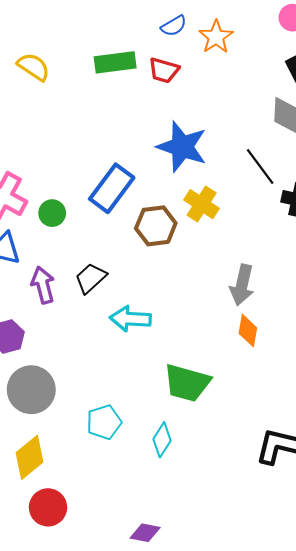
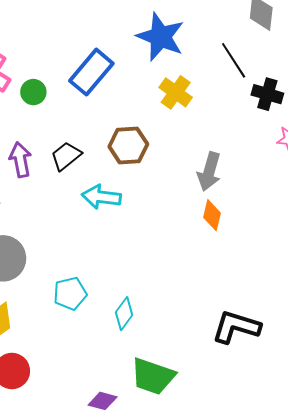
brown hexagon: (156, 226) -> (128, 145), moved
green trapezoid: (187, 383) -> (153, 376), moved

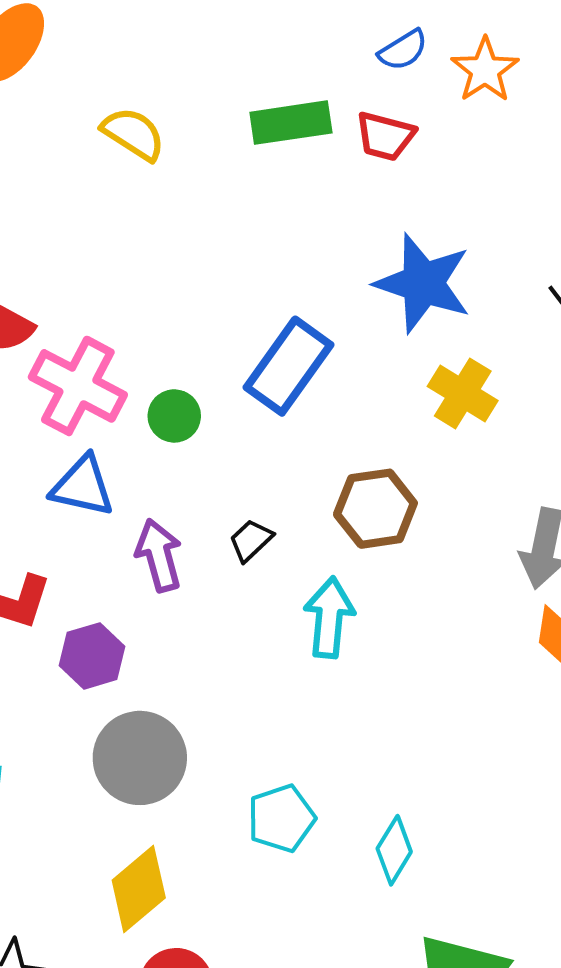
black trapezoid: (66, 156) -> (251, 540), size x0.7
cyan arrow: (101, 197) -> (329, 617), turned 93

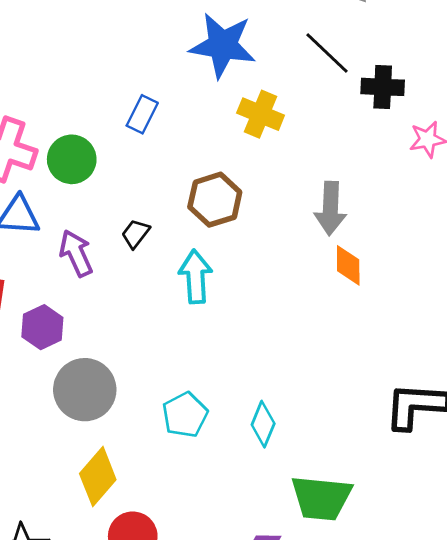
blue rectangle: (289, 366) -> (142, 114), size x0.6
green circle: (174, 416) -> (72, 159), size x1.4

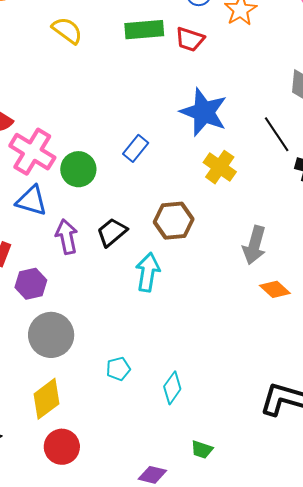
black trapezoid: (136, 234) -> (112, 232), size x1.4
orange diamond: (348, 265) -> (275, 289), moved, turned -60
cyan pentagon: (185, 415) -> (118, 369), size x0.7
green trapezoid: (321, 498) -> (202, 450), size x0.5

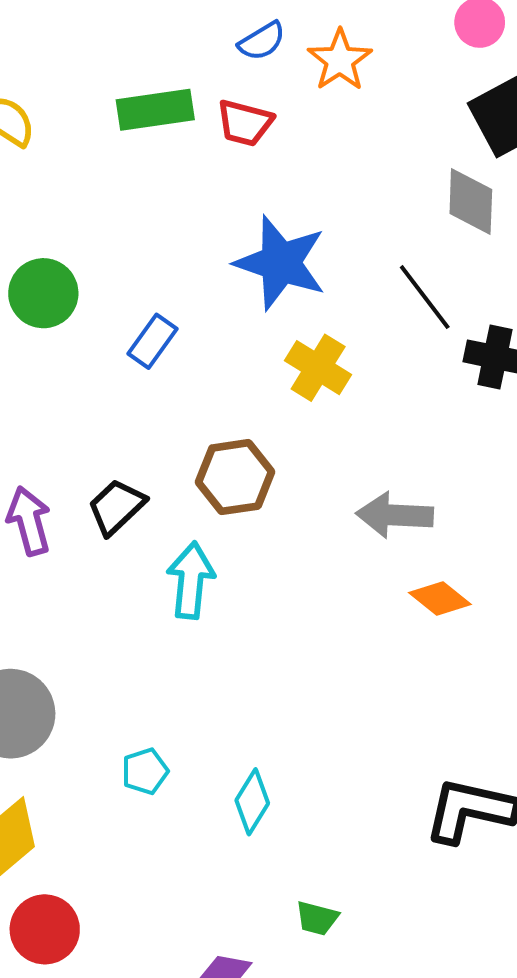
green circle: (78, 169) -> (43, 293), moved
gray arrow: (254, 245) -> (395, 515), turned 81

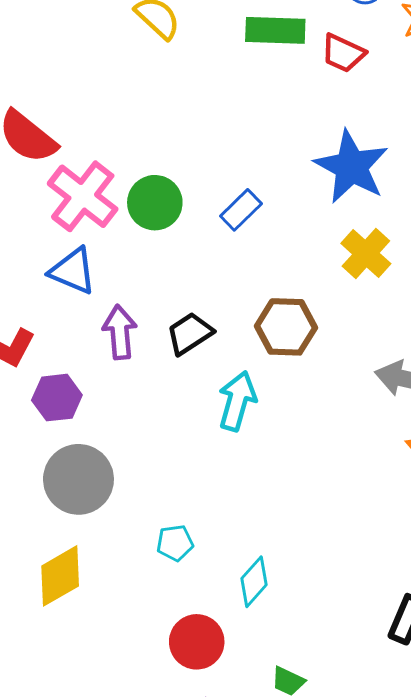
green circle: (43, 293) -> (155, 203), moved
red circle: (45, 929) -> (197, 642), moved

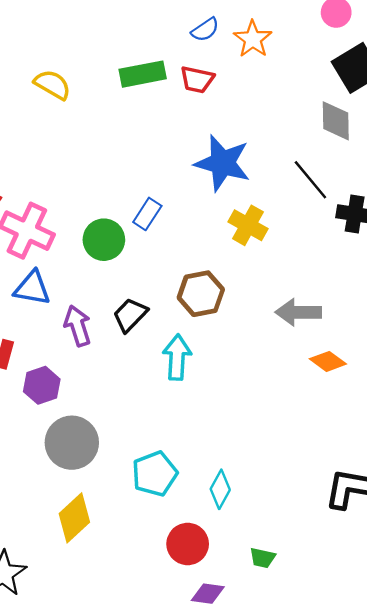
green circle: (155, 203) -> (104, 240), moved
cyan pentagon: (175, 543) -> (155, 474), size x1.6

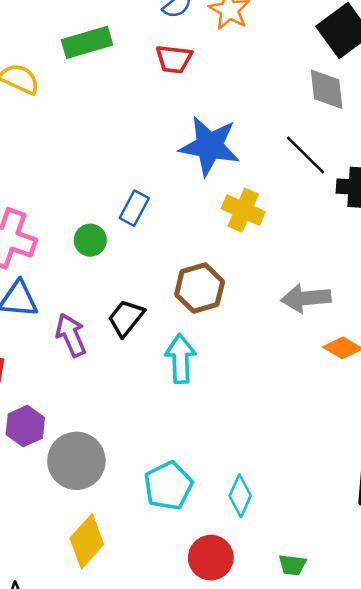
green rectangle: (143, 74) -> (87, 42), moved
green circle: (104, 240) -> (90, 240), size x0.7
purple hexagon: (42, 385) -> (25, 426), moved

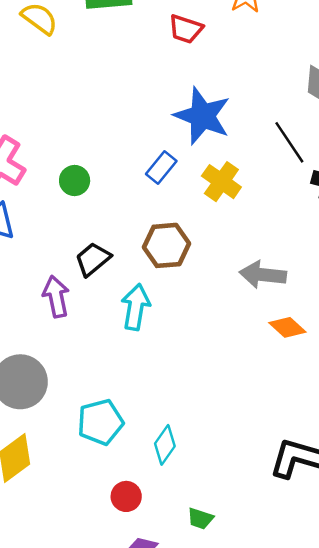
blue rectangle: (134, 208) -> (161, 167), moved
purple arrow: (71, 335) -> (56, 297), moved
red circle: (211, 558) -> (126, 496), size x0.7

